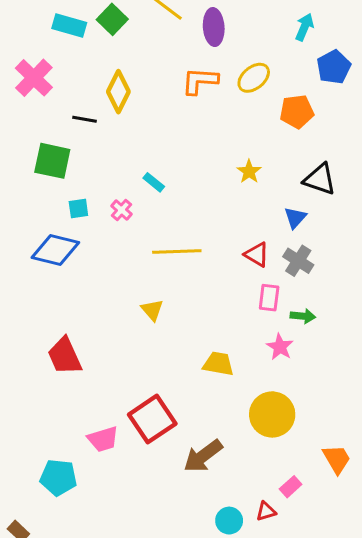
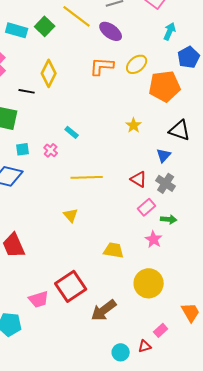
purple ellipse: (214, 27) -> (111, 31), turned -50
orange pentagon: (297, 112) -> (165, 86), size x1.4
pink rectangle: (269, 298) -> (147, 207), turned 42

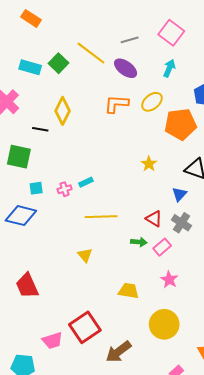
cyan arrow: (170, 31) -> (169, 68), moved
cyan rectangle: (72, 132) -> (86, 182), moved, turned -64
pink cross: (51, 150) -> (65, 189), turned 32
green arrow: (169, 219) -> (139, 242), moved

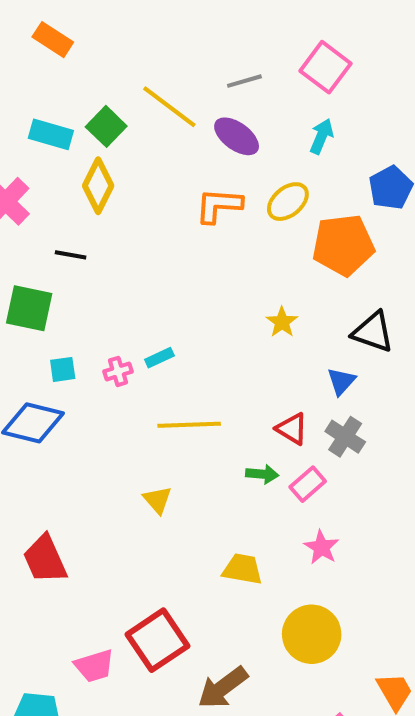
yellow diamond: (63, 111) -> (98, 186), moved

